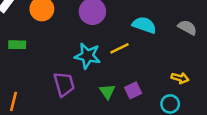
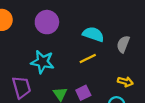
gray semicircle: (187, 27) -> (123, 44), moved, turned -98
yellow line: (120, 48) -> (88, 59), moved

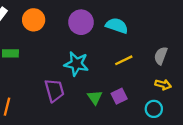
cyan semicircle: (93, 34) -> (117, 26), moved
gray semicircle: (123, 44) -> (161, 56), moved

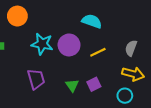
purple circle: (81, 22) -> (69, 45), moved
cyan star: (76, 64) -> (42, 44), moved
yellow arrow: (163, 85) -> (133, 74), size x1.5

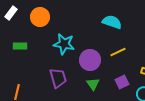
purple circle: (69, 45) -> (90, 60), moved
purple square: (94, 84) -> (122, 82), moved

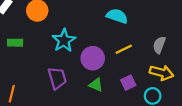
cyan star: (64, 44) -> (64, 40), turned 30
green triangle: (93, 84) -> (96, 85), turned -32

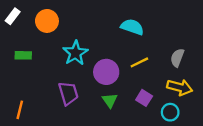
purple square: (128, 83) -> (144, 98), turned -32
green triangle: (96, 85) -> (110, 100), turned 32

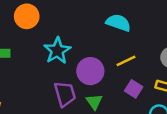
purple trapezoid: (68, 93) -> (65, 94), moved
purple square: (144, 98) -> (134, 89), moved

